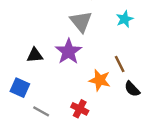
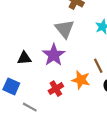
red cross: (80, 109) -> (56, 89), moved, turned 32

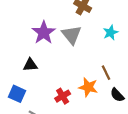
purple star: (54, 55) -> (44, 33), moved

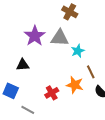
cyan star: (110, 33) -> (78, 51), moved
gray triangle: (71, 35) -> (60, 38), turned -48

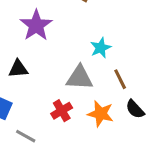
gray triangle: (60, 38) -> (80, 78), moved
orange star: (75, 85) -> (101, 114), moved

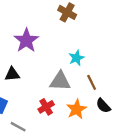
orange star: (101, 114) -> (76, 109), turned 30

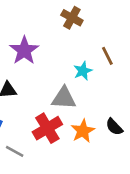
brown line: (92, 82) -> (107, 56), moved
red cross: (46, 107) -> (47, 128), size x1.5

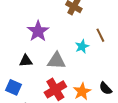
gray triangle: (64, 98) -> (56, 61), moved

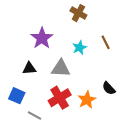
cyan star: (82, 46) -> (79, 48), moved
black semicircle: (106, 88) -> (109, 88), moved

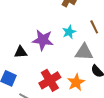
purple star: (42, 38) -> (43, 40), moved, turned -30
gray triangle: (61, 68) -> (84, 52), moved

